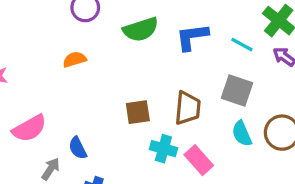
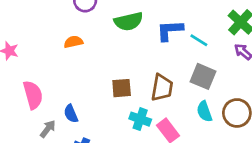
cyan line: (242, 45) -> (199, 40), moved
pink semicircle: (29, 128) -> (33, 95), turned -80

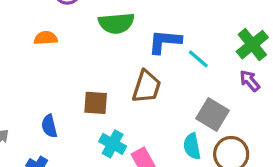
gray square: (203, 76) -> (212, 115), moved
brown trapezoid: (162, 88) -> (147, 87), moved
blue semicircle: (71, 114) -> (49, 126), moved

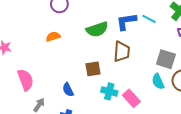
green semicircle: (116, 23) -> (97, 29), moved
cyan line: (198, 59) -> (149, 19), moved

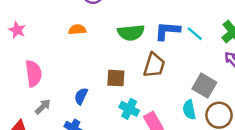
blue semicircle: (68, 90) -> (81, 96), turned 40

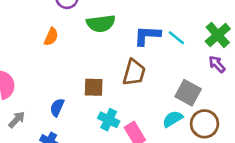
orange semicircle: (77, 30) -> (51, 37), turned 120
green semicircle: (131, 33) -> (101, 23), moved
cyan semicircle: (189, 110) -> (173, 119), turned 72

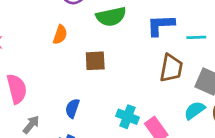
cyan line: (176, 38) -> (196, 37), moved, turned -36
brown trapezoid: (134, 72) -> (171, 68), moved
brown square: (94, 87) -> (95, 61), moved

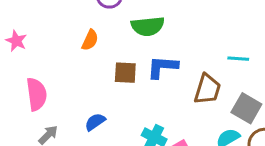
blue L-shape: (161, 25) -> (162, 67), moved
blue semicircle: (72, 108) -> (95, 122), turned 30

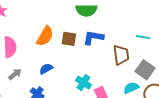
orange semicircle: (90, 40) -> (45, 36), moved, size x1.5
brown trapezoid: (207, 89) -> (121, 55), turned -30

